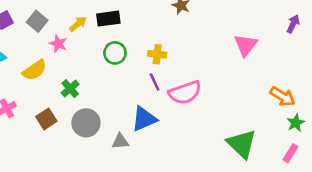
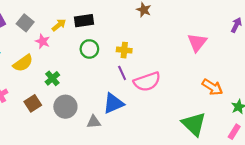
orange arrow: (283, 96) -> (212, 87), moved

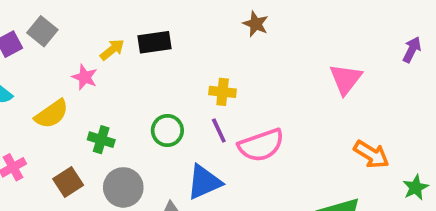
gray square: (25, 23) -> (42, 31), moved
green circle: (89, 49) -> (167, 130), moved
green cross: (52, 78) -> (101, 140), turned -32

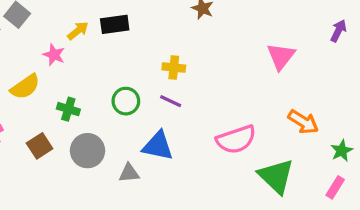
purple line: (219, 130) -> (171, 101), turned -40
pink semicircle: (261, 145) -> (236, 139), moved
blue triangle: (204, 182) -> (158, 146), turned 36

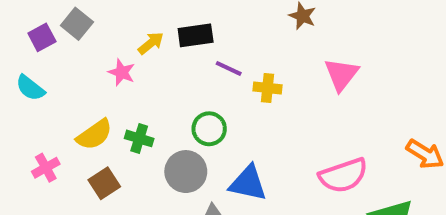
pink triangle: (281, 56) -> (341, 74), moved
yellow semicircle: (25, 87) -> (94, 135), moved
purple line: (171, 101) -> (229, 68), moved
gray circle: (88, 151) -> (186, 172), moved

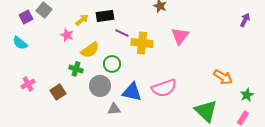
yellow cross: (267, 88) -> (142, 43), size x1.5
yellow semicircle: (94, 135) -> (90, 50), moved
pink semicircle: (343, 175) -> (164, 88), moved

